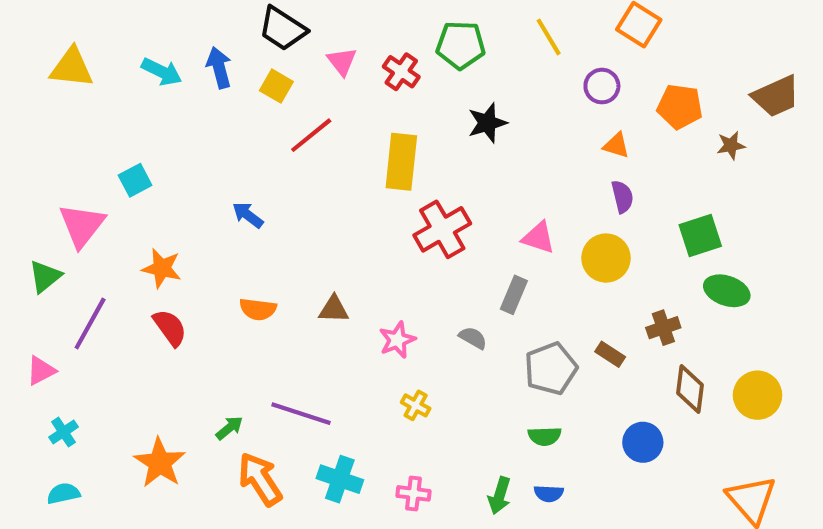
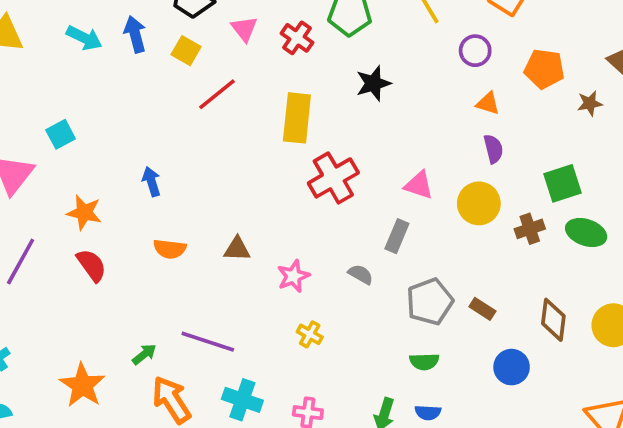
blue arrow: (248, 215) -> (151, 182), moved, turned 36
brown cross: (663, 328) -> (530, 229), moved
brown rectangle: (610, 354) -> (482, 309), moved

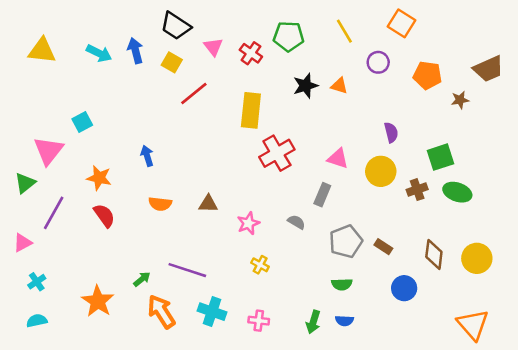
orange triangle: (488, 103) -> (339, 86), moved

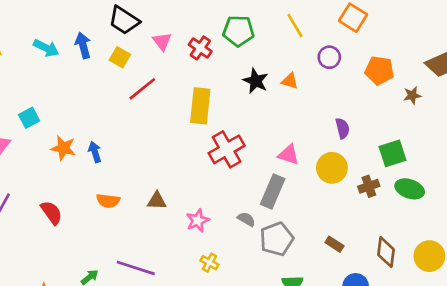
black star: (305, 86) -> (256, 81), turned -30
orange star: (99, 178) -> (63, 148), moved
gray rectangle: (322, 195) -> (273, 192), size x1.4
gray pentagon: (346, 241) -> (277, 239), moved

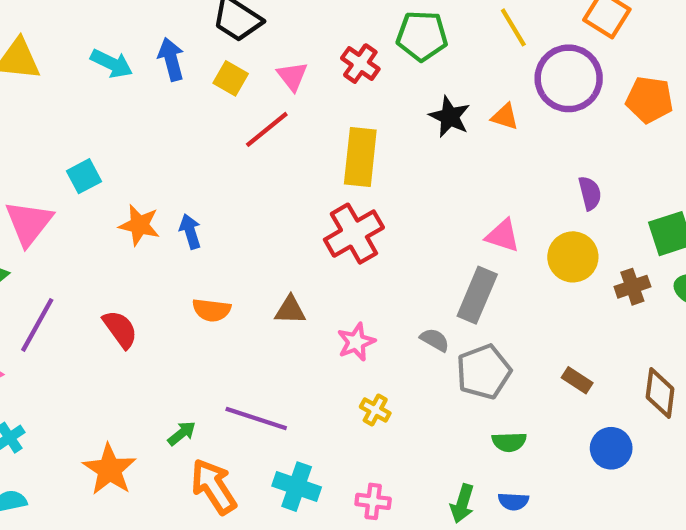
pink triangle: (162, 41) -> (292, 76), moved
purple circle: (329, 57) -> (569, 78), size x1.8
red cross: (227, 149) -> (354, 234), moved

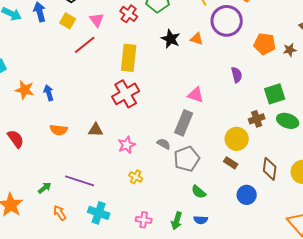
orange pentagon: (649, 100) -> (265, 44), moved
yellow circle: (573, 257) -> (237, 139), moved
green semicircle: (509, 442) -> (199, 192), turned 42
orange arrow: (214, 487) -> (60, 213), size x0.6
pink cross: (373, 501) -> (144, 220), moved

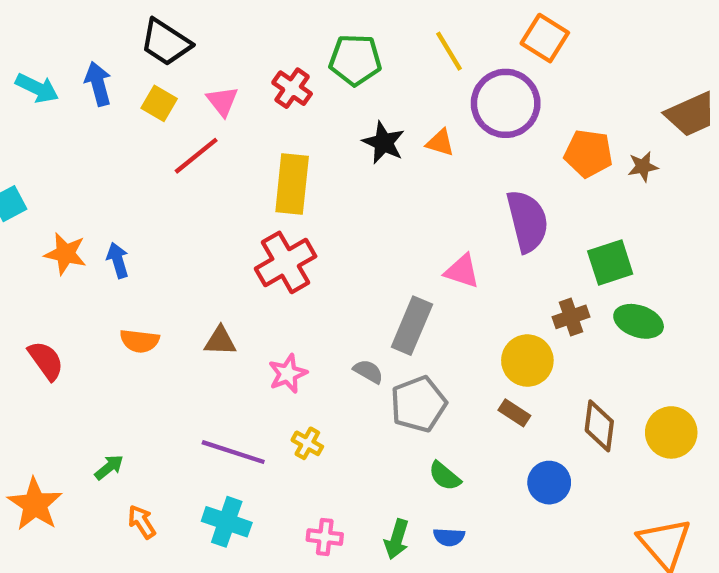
purple semicircle: (237, 75) -> (527, 221), size x1.8
pink triangle: (196, 95) -> (462, 271), moved
purple line: (80, 181) -> (233, 452), moved

